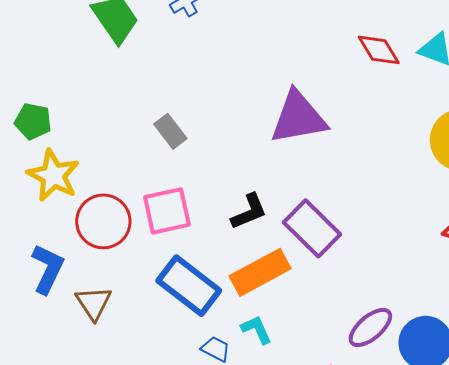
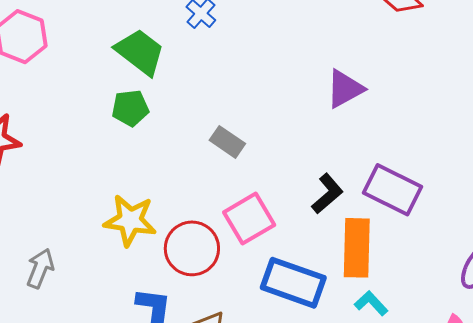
purple triangle: (298, 118) -> (345, 89), size x0.7
green pentagon: (33, 121) -> (130, 108), moved
orange rectangle: (260, 272) -> (357, 248), turned -42

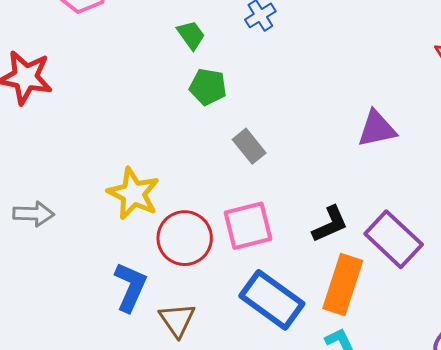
green trapezoid: (140, 52) -> (191, 35), size x0.6
green pentagon: (130, 108) -> (208, 87), moved
gray arrow: (40, 268) -> (34, 214), turned 54

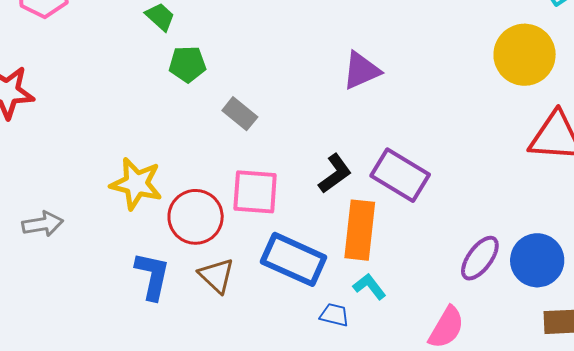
pink square: (248, 226) -> (255, 192), turned 30
brown triangle: (177, 320) -> (216, 276), moved

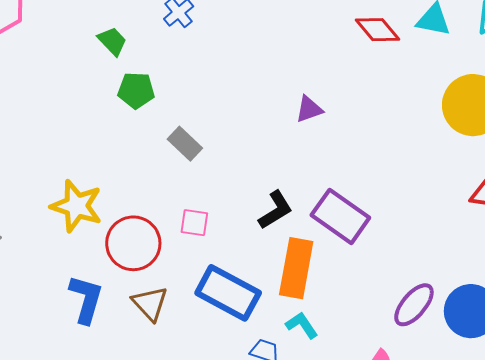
purple triangle: (361, 71) -> (309, 109), size x0.7
pink square: (255, 192) -> (194, 223), size x0.6

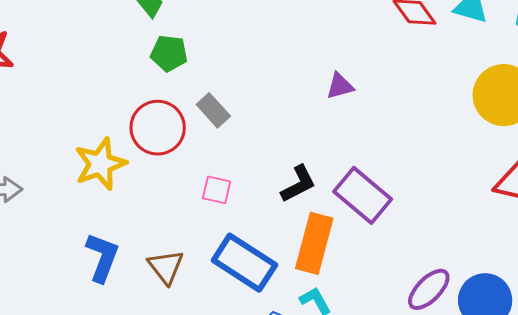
yellow star: (76, 206) -> (100, 164), turned 30
red circle: (133, 243) -> (158, 128), moved

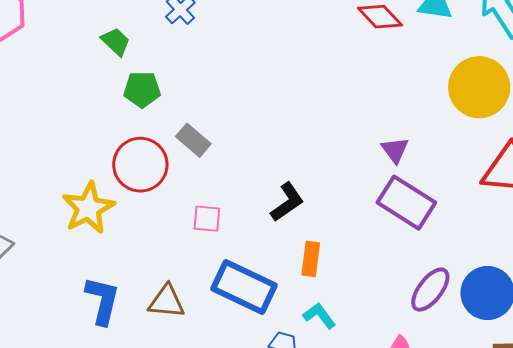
purple triangle: (340, 86) -> (395, 150), moved, turned -44
purple rectangle: (363, 195) -> (406, 203), moved
orange rectangle: (314, 243) -> (311, 259), size x0.6
brown triangle: (166, 267) -> (167, 302), turned -39

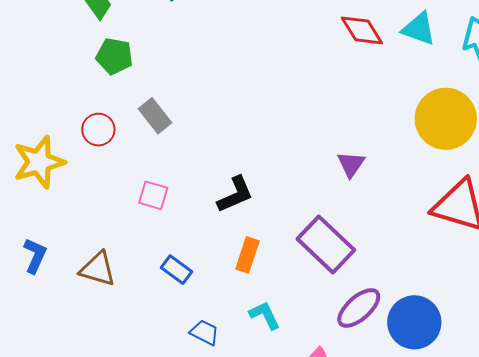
red circle: (140, 165) -> (98, 130), size x0.6
purple rectangle: (406, 203) -> (326, 244), moved
blue rectangle: (244, 287) -> (176, 270), size x0.5
blue L-shape: (102, 300) -> (35, 256), size x0.7
cyan L-shape: (319, 316) -> (265, 315), moved

